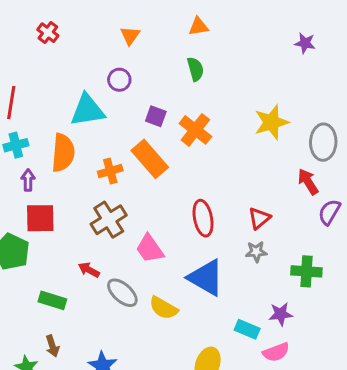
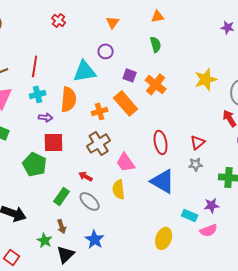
purple arrow: (28, 180) -> (46, 117), turned 96
gray ellipse: (122, 293) -> (90, 201), moved
green rectangle: (52, 300) -> (62, 196), turned -72
yellow semicircle: (163, 308) -> (119, 189), moved, turned 54

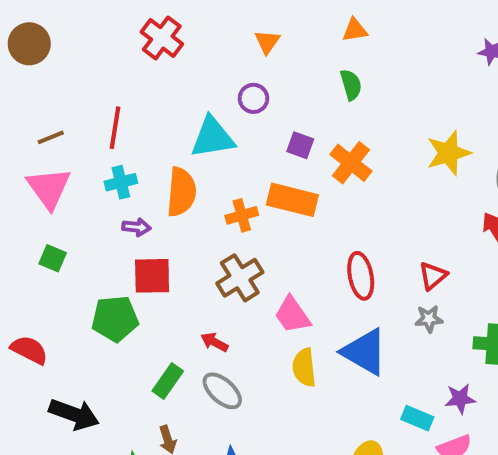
red cross: (59, 20) -> (162, 38), size x1.5
orange rectangle: (126, 103) -> (292, 200), turned -35
green pentagon: (35, 164) -> (115, 319), turned -30
yellow semicircle: (119, 189) -> (304, 367), moved

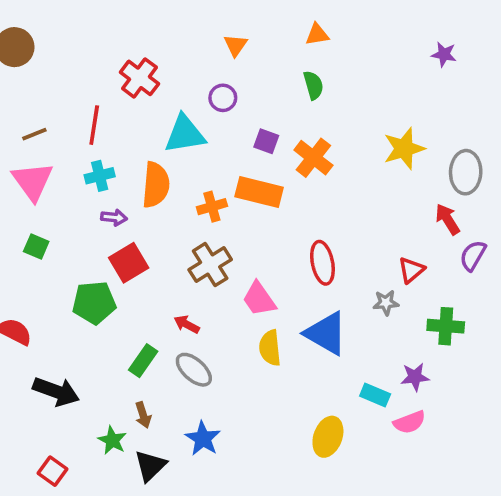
red cross: (162, 38) -> (139, 78), moved
red square: (152, 276) -> (129, 263), turned -30
red triangle: (433, 276) -> (411, 270), moved

